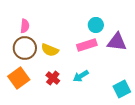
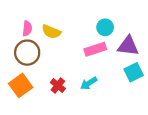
yellow semicircle: (50, 50) -> (51, 32), moved
cyan square: (122, 89) -> (134, 72), moved

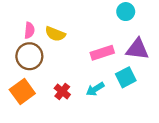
cyan circle: (105, 27) -> (126, 12), moved
cyan square: (134, 72) -> (126, 77), moved

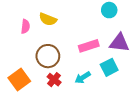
yellow semicircle: (55, 34) -> (48, 19), moved
brown circle: (29, 56) -> (48, 56), moved

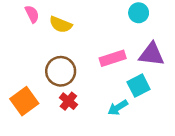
pink semicircle: (25, 26) -> (32, 14), moved, turned -32
cyan arrow: (83, 78) -> (118, 108), moved

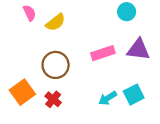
yellow semicircle: (61, 24) -> (56, 22), turned -60
cyan square: (139, 86) -> (134, 95), moved
red cross: (68, 101) -> (53, 99), moved

